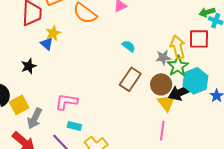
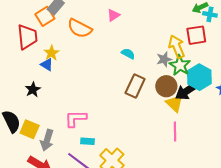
yellow square: (19, 105) -> (30, 129), turned -30

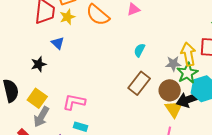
yellow star: (51, 53) -> (67, 17), moved
cyan semicircle: (128, 54) -> (139, 50), turned -104
yellow square: (30, 129) -> (37, 98), moved

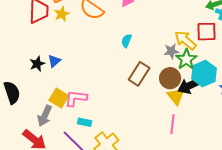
blue triangle: (58, 43) -> (54, 61), moved, turned 40
cyan semicircle: (139, 50) -> (126, 41), moved
yellow arrow: (188, 54) -> (185, 40), turned -35
yellow square: (37, 98) -> (59, 98), moved

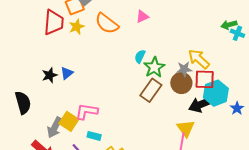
red square: (207, 32) -> (205, 79), moved
green star: (186, 59) -> (154, 67), moved
brown circle: (170, 78) -> (181, 83), moved
yellow triangle: (176, 96) -> (186, 128), moved
yellow square: (59, 98) -> (69, 121), moved

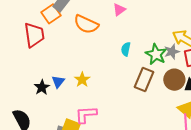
yellow star: (77, 27) -> (82, 80), moved
green star: (154, 67) -> (156, 54), moved
brown circle: (181, 83) -> (174, 80), moved

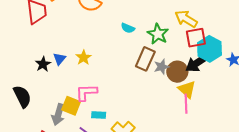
cyan semicircle: (126, 49) -> (128, 28), turned -80
gray star: (172, 52) -> (162, 67), moved
brown circle: (174, 80) -> (177, 72), moved

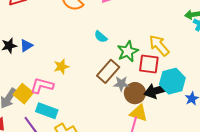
red square: (196, 38) -> (149, 64), moved
yellow star: (83, 58) -> (61, 67), moved
yellow triangle: (187, 89) -> (139, 113), turned -42
cyan rectangle: (99, 115) -> (47, 111), size x1.5

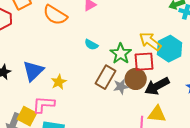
blue triangle: (26, 46) -> (33, 71), moved, size x1.6
cyan hexagon: (172, 81) -> (169, 49), moved
brown circle: (135, 93) -> (136, 79), moved
yellow triangle: (139, 113) -> (157, 114), moved

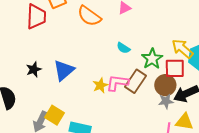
yellow star: (59, 82) -> (100, 85), moved
gray star: (121, 87) -> (166, 101), moved
pink L-shape: (44, 105) -> (117, 83), moved

